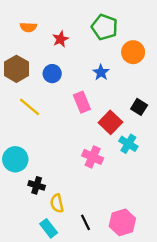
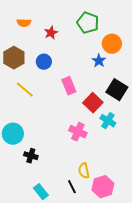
blue star: (101, 72) -> (99, 61), moved
black square: (139, 107) -> (117, 90), size x1.5
yellow semicircle: (57, 203) -> (84, 171), moved

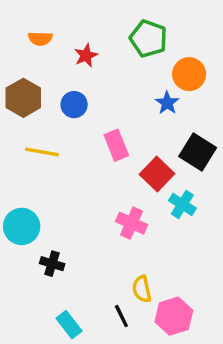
yellow line: (25, 90) -> (42, 152), turned -30

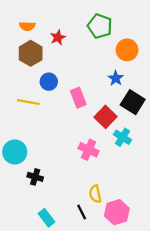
brown hexagon: (23, 98) -> (31, 53), moved
blue star: (167, 103) -> (116, 78), moved
blue circle: (74, 105) -> (49, 82), moved

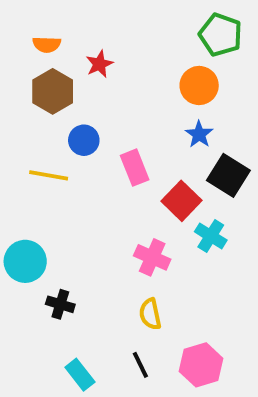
green pentagon: (100, 26) -> (221, 35), moved
orange circle: (127, 50) -> (199, 86), moved
yellow semicircle: (95, 194) -> (150, 314), moved

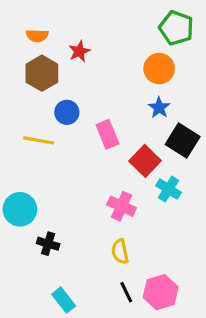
black line: (140, 365) -> (126, 292), moved

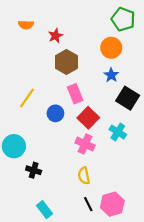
brown hexagon: (42, 73) -> (66, 62), moved
blue circle: (67, 112) -> (55, 113), moved
yellow line: (39, 140) -> (27, 98), turned -65
red square: (145, 161) -> (88, 118), moved

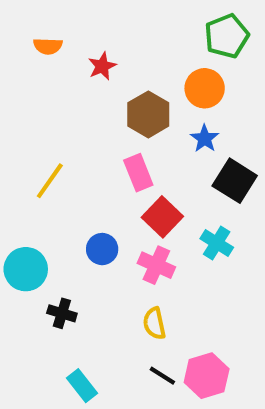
green pentagon: (123, 19) -> (227, 36), turned 30
brown hexagon: (66, 62) -> (148, 114), moved
blue circle: (55, 113) -> (102, 249), moved
black line: (88, 204) -> (162, 376), turned -32

